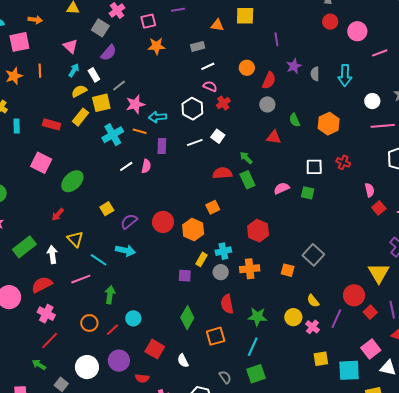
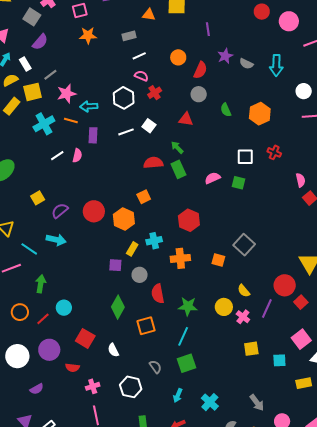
gray semicircle: (315, 74) -> (246, 64), turned -64
red triangle: (274, 137) -> (186, 119), moved
gray circle: (221, 272) -> (140, 275), moved
cyan square: (349, 370) -> (279, 360), size x0.6

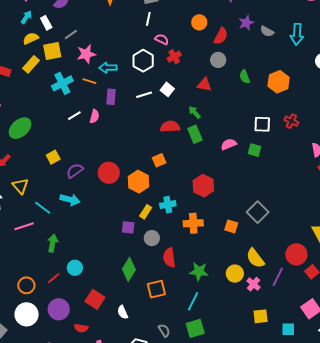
white line: (139, 56) -> (148, 19), moved, turned -56
yellow semicircle: (244, 291) -> (255, 258), size x1.5
orange circle: (20, 312) -> (26, 285), moved

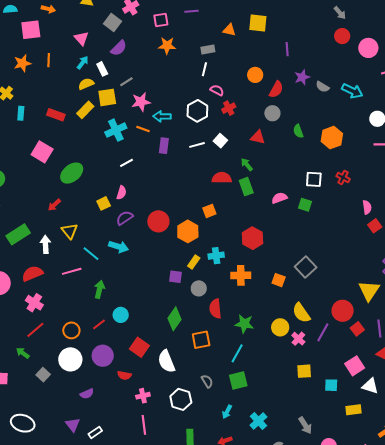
cyan arrow: (297, 34) -> (352, 91), turned -70
pink semicircle: (94, 116) -> (121, 193), moved
white semicircle: (123, 312) -> (166, 361), size x1.6

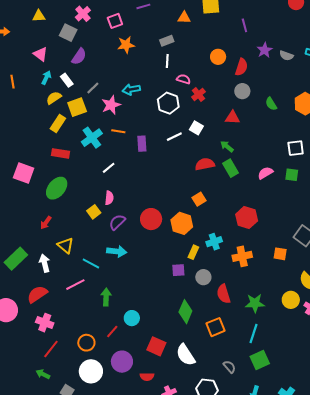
red rectangle: (56, 115) -> (61, 153), moved
cyan arrow: (162, 116) -> (131, 89), moved

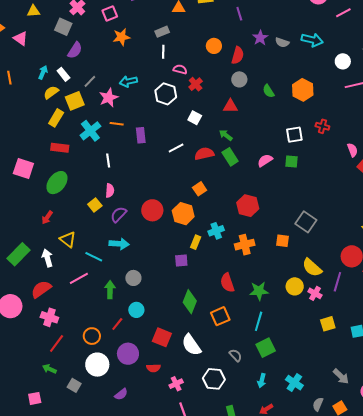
pink triangle: (40, 54) -> (20, 38), moved
white line: (174, 137) -> (176, 148), moved
white line: (109, 168) -> (108, 160), turned -56
gray circle: (203, 277) -> (133, 278), moved

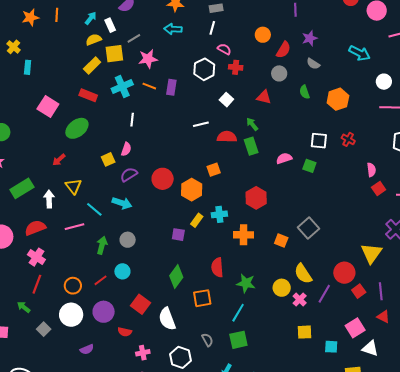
gray semicircle: (282, 42) -> (313, 64), moved
cyan arrow: (128, 81) -> (173, 29), moved
red cross: (196, 84) -> (236, 67), turned 32
purple rectangle: (141, 135) -> (171, 87), moved
red line: (57, 344) -> (37, 284), turned -30

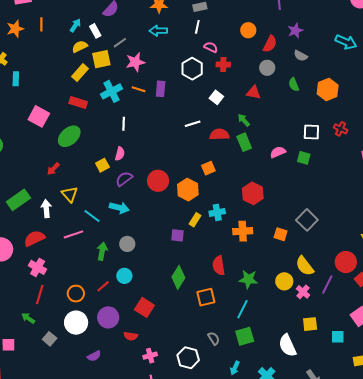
white semicircle: (167, 319) -> (287, 345), moved

